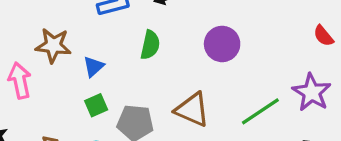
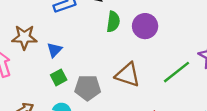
green semicircle: (150, 45) -> (113, 22), moved

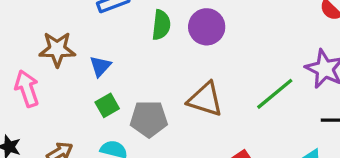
green semicircle: (113, 22) -> (161, 25), moved
purple circle: (145, 26) -> (207, 27), moved

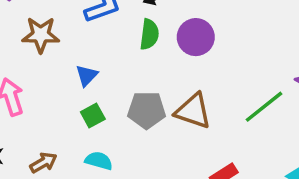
brown star: (57, 49) -> (41, 35), moved
gray pentagon: (149, 119) -> (147, 110), moved

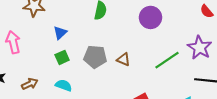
purple circle: (196, 37) -> (151, 17), moved
brown triangle: (193, 111) -> (123, 59), size x0.6

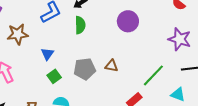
green line: (167, 60) -> (153, 75), moved

